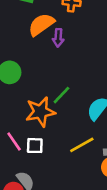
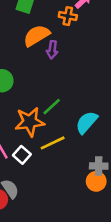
yellow line: (82, 145) -> (53, 143), moved
white square: (35, 146) -> (22, 155), turned 36

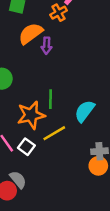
orange cross: (68, 16) -> (59, 13), turned -35
green line: (52, 107) -> (50, 99), turned -42

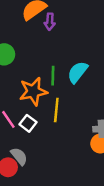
cyan semicircle: (85, 111) -> (78, 72), moved
yellow line: (54, 133) -> (56, 110), turned -55

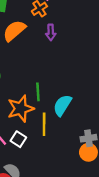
purple arrow: (50, 22) -> (51, 32), moved
cyan semicircle: (78, 72) -> (62, 105), moved

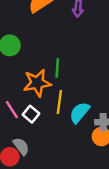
cyan semicircle: (62, 105) -> (79, 113), moved

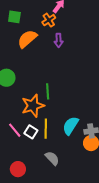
yellow line: (59, 102) -> (46, 129), moved
gray semicircle: (21, 146) -> (52, 158), moved

